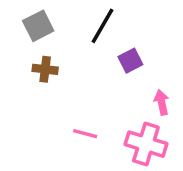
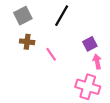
purple square: (130, 61) -> (90, 44), moved
pink line: (85, 134) -> (51, 54), moved, turned 40

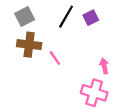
brown cross: (27, 42) -> (29, 45), size x1.5
purple square: (90, 44) -> (91, 18), moved

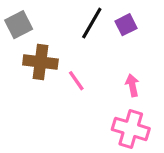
gray square: (25, 17) -> (19, 25), moved
pink arrow: (104, 66) -> (132, 85), moved

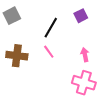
black line: (92, 23) -> (51, 28), moved
brown cross: (40, 62) -> (17, 56), moved

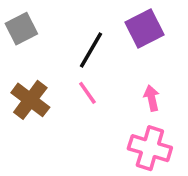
purple square: (81, 16) -> (145, 29), size x1.5
brown cross: (17, 56) -> (30, 100), turned 30

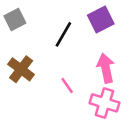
pink line: (87, 93) -> (67, 86), moved
pink arrow: (152, 98) -> (106, 68), size x1.6

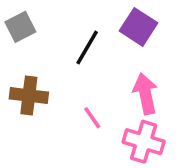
purple square: (101, 20) -> (139, 27), turned -30
brown cross: (21, 69) -> (29, 95), turned -30

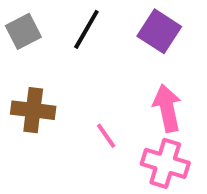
black line: (87, 48) -> (86, 29), moved

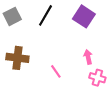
pink arrow: (167, 108) -> (88, 57), size x0.6
pink cross: (165, 163) -> (97, 78), moved, size x0.7

